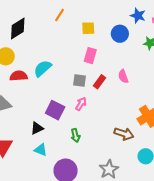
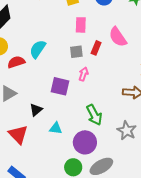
pink semicircle: (123, 76) -> (118, 37), size x1.5
black triangle: (37, 128) -> (36, 110), moved
green arrow: (75, 135) -> (94, 115), moved, size x1.5

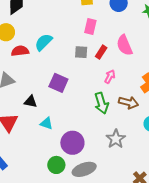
pink arrow: (83, 74) -> (110, 77), moved
black triangle: (36, 110) -> (30, 102), turned 40
green arrow: (94, 115) -> (102, 103), moved

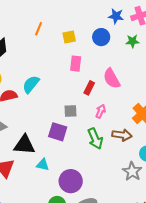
gray square: (81, 52) -> (71, 111), moved
purple square: (58, 83) -> (58, 132), moved
black triangle: (30, 102) -> (24, 145), size x1.6
gray star: (116, 139) -> (132, 171), moved

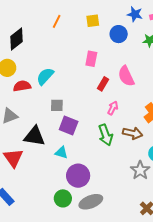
yellow square: (69, 37) -> (93, 21), moved
gray square: (71, 111) -> (57, 105), moved
cyan triangle: (43, 165) -> (61, 152), moved

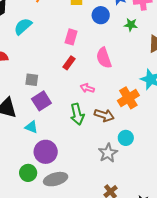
cyan semicircle: (45, 76) -> (23, 26), moved
red rectangle: (103, 84) -> (69, 63), moved
pink arrow: (113, 108) -> (87, 88), turned -104
purple square: (69, 126) -> (41, 101), turned 30

